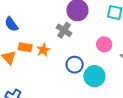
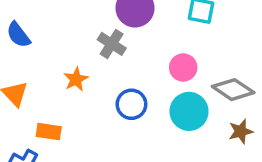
orange rectangle: (25, 47) -> (49, 132), moved
cyan circle: (94, 76) -> (189, 111), moved

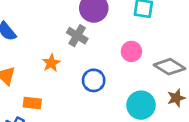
cyan circle: (189, 111) -> (141, 105), moved

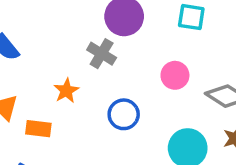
orange rectangle: (32, 103) -> (38, 129), moved

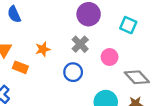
gray cross: (102, 54) -> (80, 44), moved

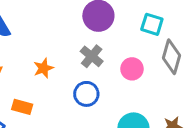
orange rectangle: (20, 67) -> (22, 107), moved
gray diamond: (137, 77) -> (171, 57), moved, turned 65

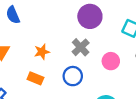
orange rectangle: (22, 107) -> (35, 78), moved

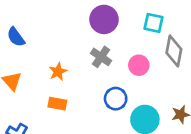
blue circle: (73, 76) -> (116, 99), moved

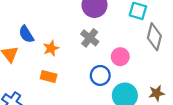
blue semicircle: (16, 37) -> (26, 34), moved
pink circle: (139, 65) -> (120, 57), moved

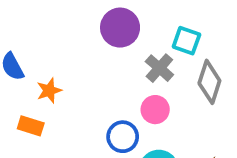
gray cross: (90, 38) -> (159, 68), moved
orange rectangle: (49, 77) -> (31, 126), moved

